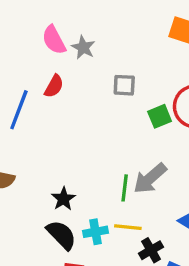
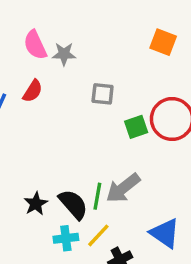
gray star: (83, 47) -> (64, 54), turned -30
yellow line: (128, 227) -> (98, 235), turned -56
black semicircle: (61, 235) -> (73, 204), moved

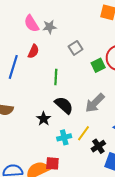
gray square: (103, 94) -> (76, 48), turned -32
green line: (97, 196) -> (56, 77), moved
black semicircle: (73, 204) -> (64, 105), moved

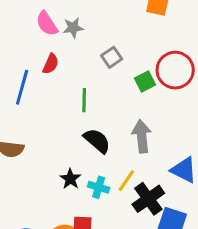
gray arrow: (95, 103) -> (142, 136), turned 130
black star: (44, 119) -> (70, 179), moved
cyan cross: (64, 137) -> (99, 187), turned 32
black cross: (98, 146) -> (148, 199), size x1.5

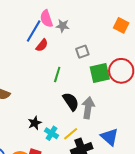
green square: (145, 82) -> (100, 73), size x1.5
blue line: (22, 87) -> (34, 31), moved
black semicircle: (97, 141) -> (71, 101), moved

